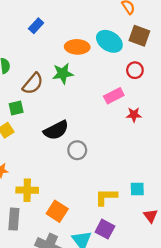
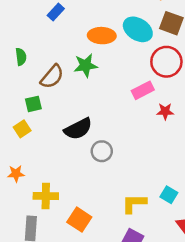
red circle: (135, 70) -> (166, 62), size x1.6
cyan square: (137, 189) -> (169, 195), turned 32

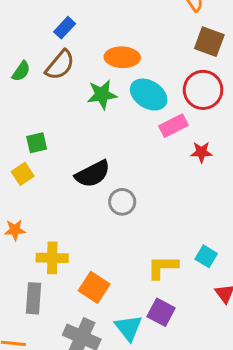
cyan ellipse: (138, 29) -> (149, 95), moved
green semicircle: (21, 57) -> (21, 71), moved, turned 42
brown semicircle: (52, 77) -> (60, 65), moved

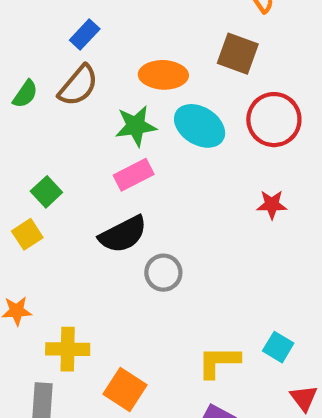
brown square: (209, 42) -> (238, 54), moved
pink rectangle: (173, 126) -> (134, 175), moved
green square: (37, 143) -> (46, 192), turned -30

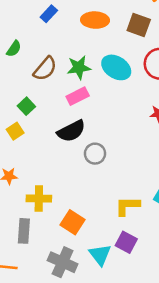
orange ellipse: (163, 75) -> (95, 20), moved
brown semicircle: (78, 86) -> (45, 69), moved

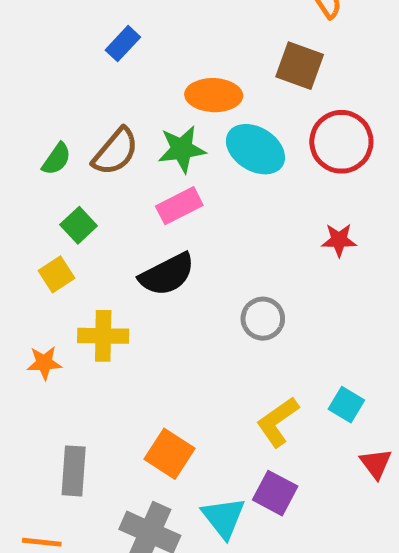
orange ellipse: (95, 20) -> (214, 95), moved
green semicircle: (14, 49) -> (56, 159), moved
gray circle: (95, 154) -> (263, 319), moved
yellow cross: (39, 199) -> (103, 336), moved
yellow L-shape: (127, 206) -> (278, 422), turned -35

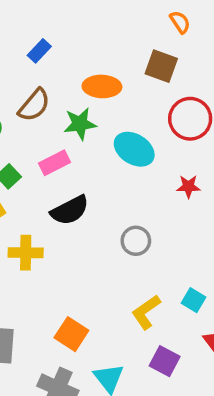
cyan ellipse: (255, 149) -> (134, 149), moved
brown semicircle: (115, 152) -> (34, 105), moved
pink rectangle: (179, 206) -> (54, 163), moved
purple square: (275, 493) -> (165, 361), moved

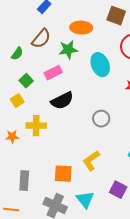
cyan ellipse: (134, 149) -> (100, 65), turned 35
yellow L-shape: (146, 312) -> (91, 161), moved
orange square: (71, 334) -> (63, 174), turned -30

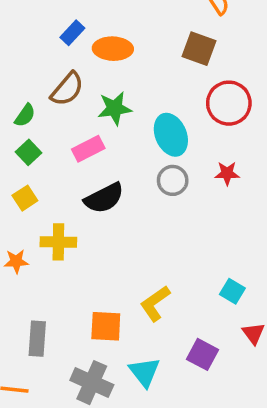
orange ellipse: (81, 28) -> (113, 49), moved
green square: (26, 81) -> (29, 152), moved
gray circle: (101, 119) -> (173, 180), moved

